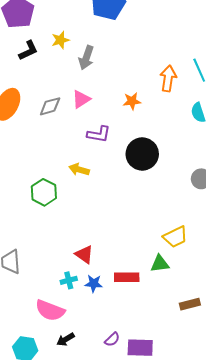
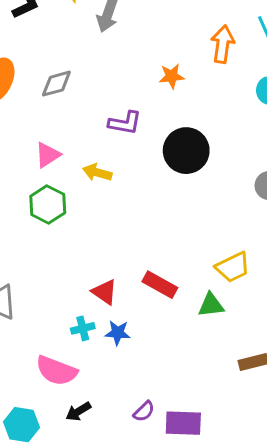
pink triangle: (81, 99) -> (48, 155), moved
red rectangle: (127, 277) -> (160, 285), moved, turned 30

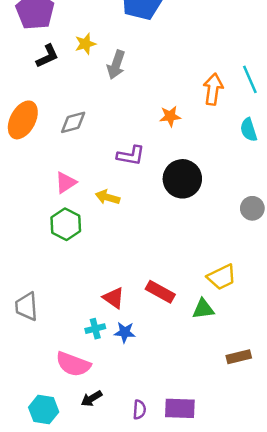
purple semicircle: (144, 411) -> (139, 410), moved, turned -42

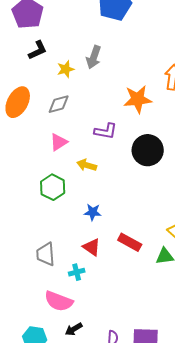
yellow star: (85, 44) -> (66, 69), moved
orange star: (170, 116) -> (138, 99), size x1.6
pink triangle: (66, 183) -> (59, 142), moved
gray trapezoid: (26, 306) -> (46, 254), moved
blue star: (125, 332) -> (93, 212), moved

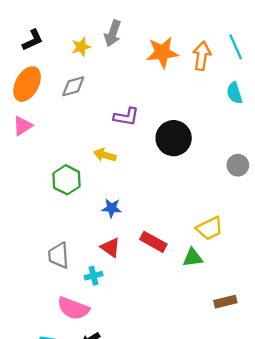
black L-shape: (38, 50) -> (33, 40), moved
orange star: (138, 99) -> (162, 52), moved
pink triangle: (59, 142) -> (23, 126), moved

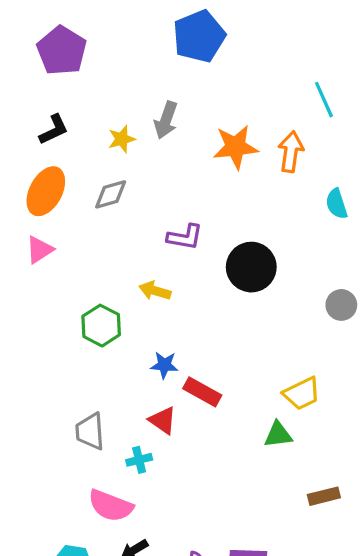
cyan line: (236, 47) -> (324, 100), moved
red rectangle: (153, 242) -> (202, 392), moved

